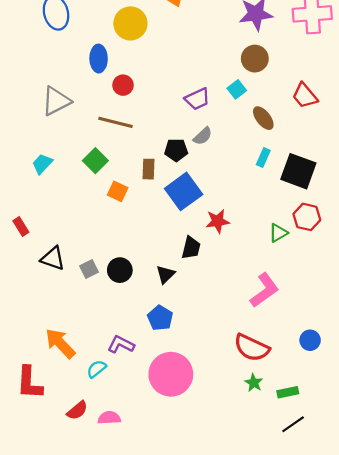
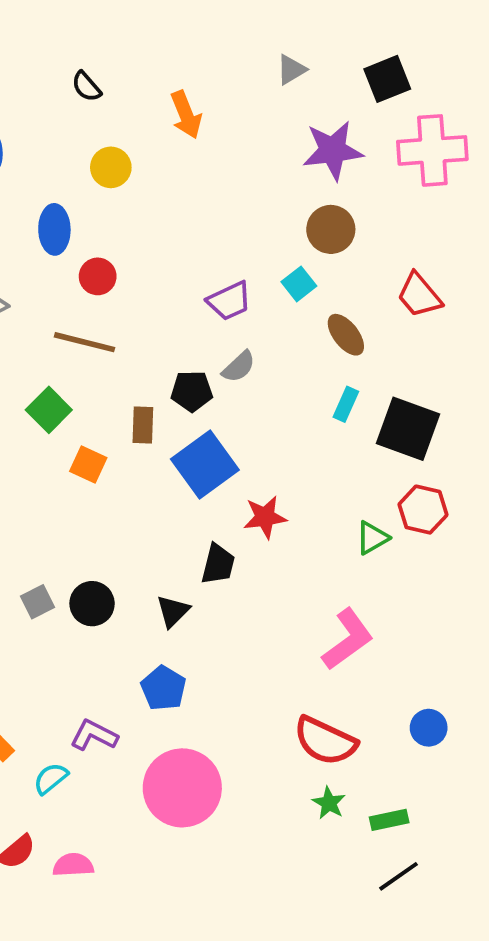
yellow circle: (130, 23) -> (111, 167), size x0.7

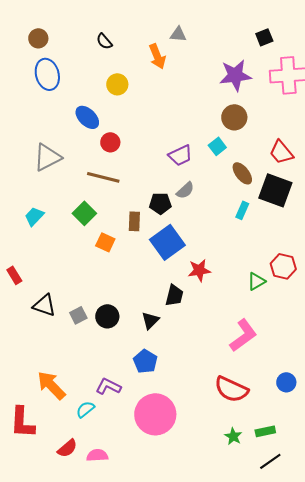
gray triangle: (291, 70) -> (178, 34), moved, turned 36
black square: (387, 79) -> (264, 37), size x0.7
blue ellipse: (54, 229) -> (87, 117), turned -45
black square: (408, 429) -> (275, 190), moved
green star: (329, 803) -> (233, 436), moved

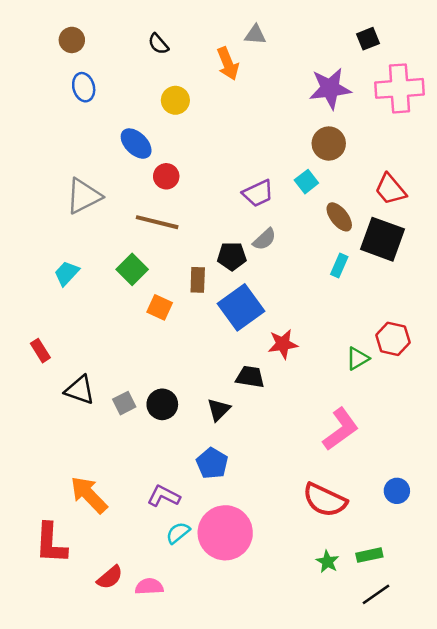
blue ellipse: (47, 74) -> (84, 87), size x0.7
black trapezoid: (174, 295) -> (250, 377), turned -95
cyan semicircle: (85, 409) -> (178, 533), moved

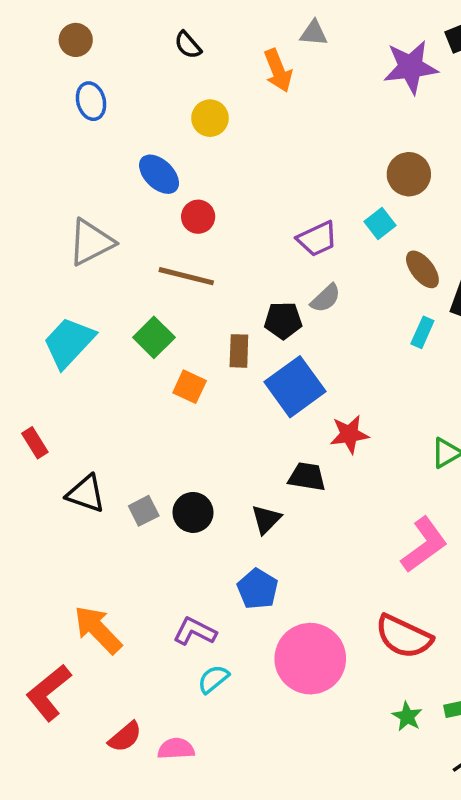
purple star: (330, 88) -> (411, 67), moved
cyan trapezoid: (67, 273) -> (69, 342), size x1.6
pink circle: (225, 533) -> (310, 659), moved
red L-shape: (51, 543) -> (49, 693), turned 48

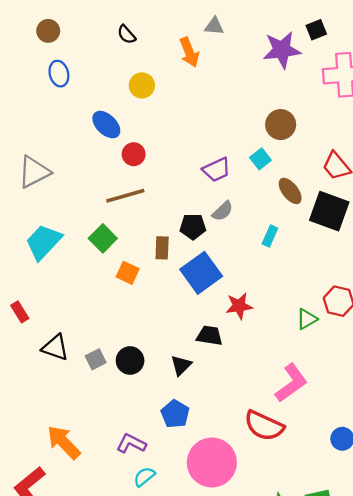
gray triangle: (91, 242) -> (34, 172), moved
brown line: (186, 276) -> (125, 196), turned -30
cyan rectangle: (422, 332) -> (270, 236), moved
red semicircle: (404, 637) -> (264, 426), moved

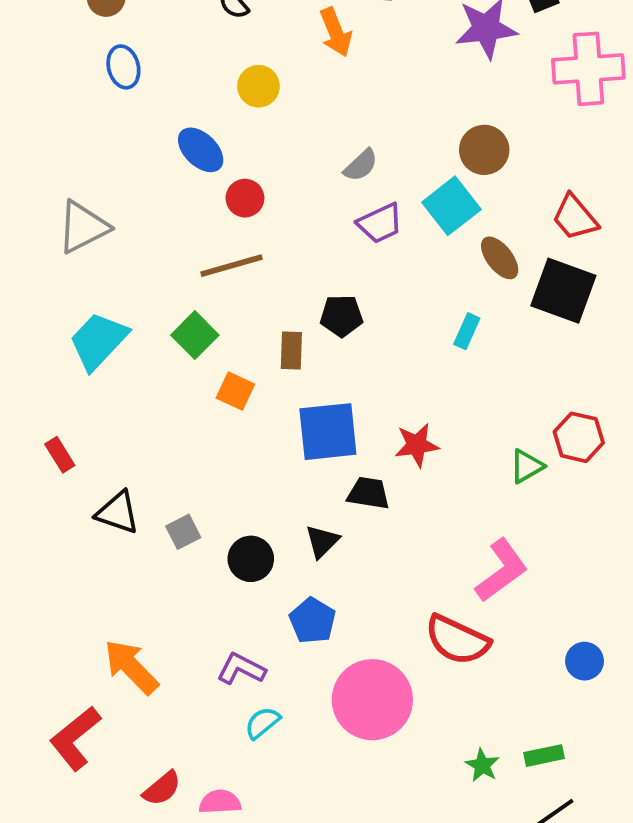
cyan square: (260, 159) -> (451, 206), size x1.6
gray semicircle: (223, 211) -> (361, 165), moved
blue square: (201, 273) -> (328, 432), moved, turned 30
black circle: (130, 361) -> (251, 559), moved

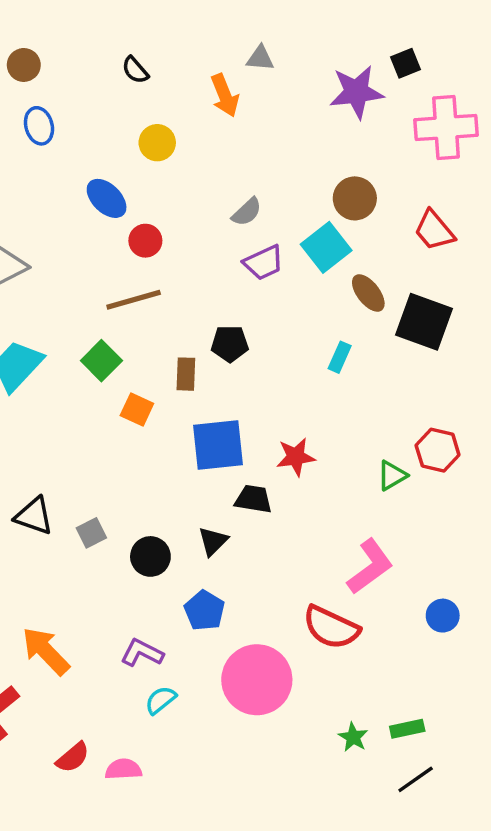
red trapezoid: (575, 217) -> (434, 231), moved
blue circle: (585, 661) -> (443, 616), moved

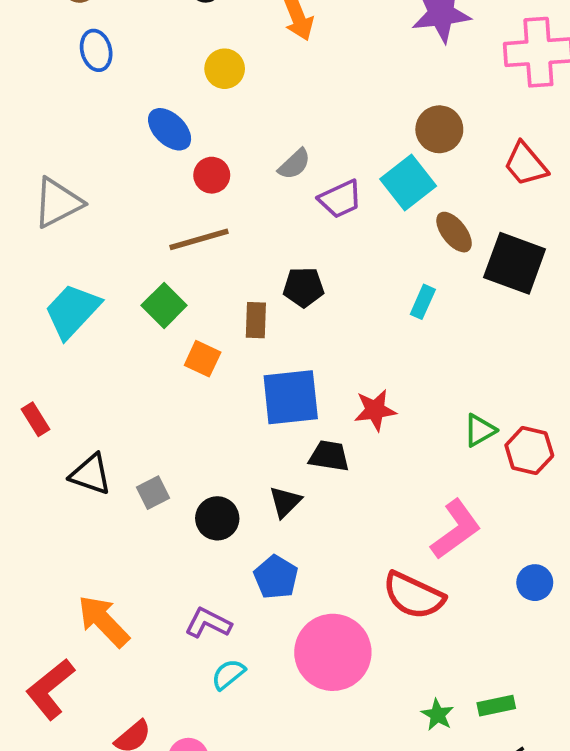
gray semicircle: (247, 212) -> (294, 164), moved
red hexagon: (438, 450) -> (529, 450), moved

